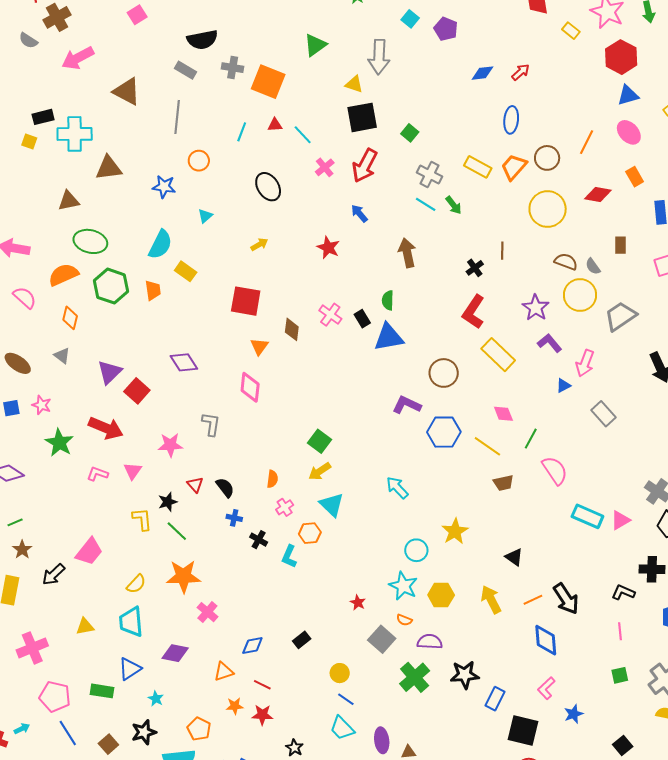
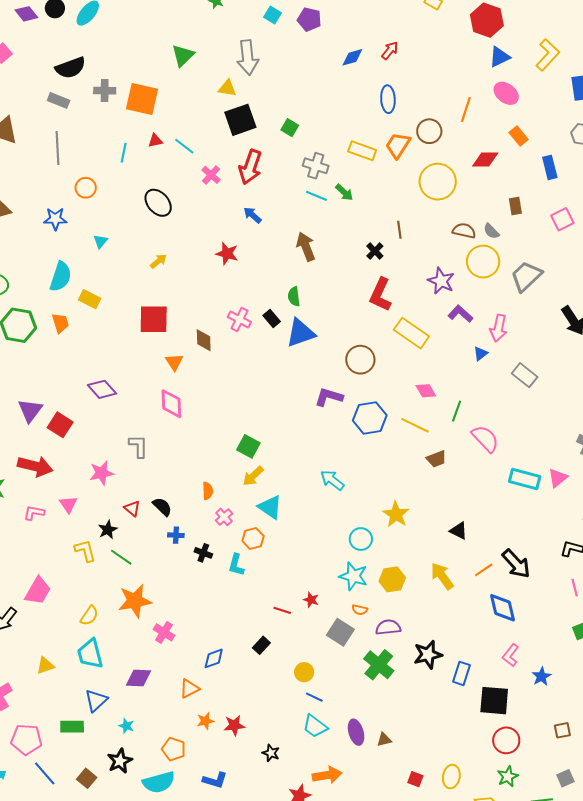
red line: (262, 685) -> (282, 610), moved

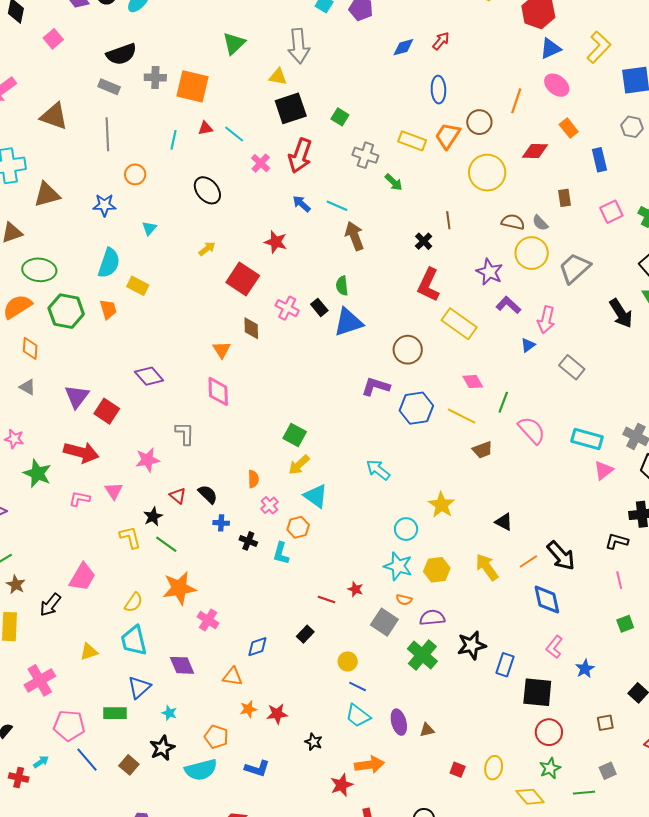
cyan line: (317, 196) -> (337, 206), moved
red square: (154, 319) -> (243, 279), moved, turned 32
cyan rectangle: (525, 479) -> (587, 439), moved
purple diamond: (139, 678) -> (182, 665), turned 64
orange triangle: (189, 689) -> (233, 677), turned 35

